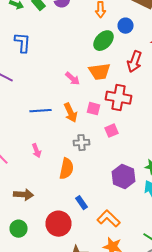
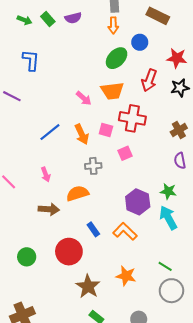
blue line: (40, 111) -> (50, 132), turned -35
orange semicircle: (66, 169) -> (77, 193), turned -120
brown arrow: (24, 195) -> (49, 209), moved
orange L-shape: (108, 219) -> (125, 231), moved

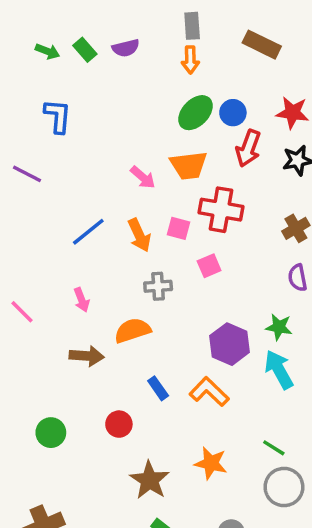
blue circle: (140, 42) -> (233, 113), moved
red circle: (69, 252) -> (119, 424), size x0.6

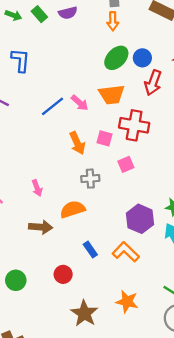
blue line: (88, 232) -> (52, 106), moved

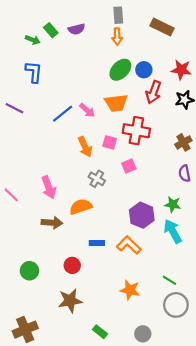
green arrow: (13, 15) -> (33, 40), moved
gray cross: (90, 179) -> (97, 179), turned 35
pink arrow: (37, 188) -> (49, 187), size x1.5
blue rectangle: (90, 250) -> (97, 243), turned -56
brown star: (84, 313) -> (70, 301), moved, turned 30

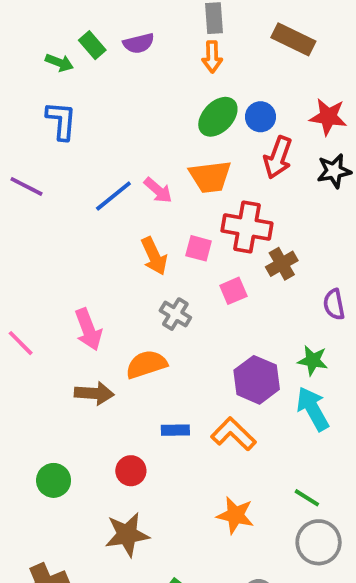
brown cross: (183, 142) -> (282, 264), moved

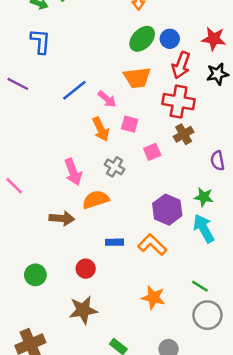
pink arrow: (158, 190) -> (107, 99), moved
red cross: (247, 227) -> (179, 102), moved
pink arrow: (88, 330) -> (73, 172), moved

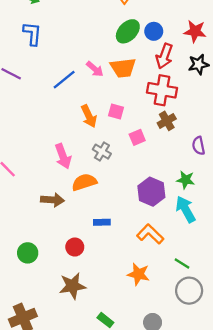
pink arrow: (107, 99) -> (95, 69), moved
orange L-shape: (152, 245) -> (150, 234), moved

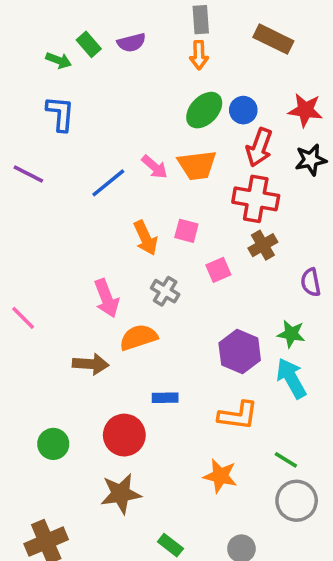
orange L-shape: (150, 234) -> (238, 416), turned 144
red circle: (75, 247) -> (124, 435), size x1.5

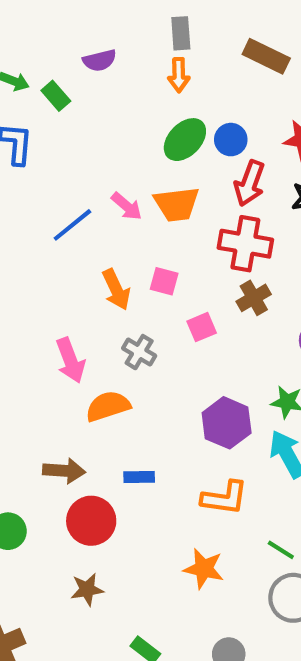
green rectangle: (89, 44) -> (56, 96), moved
brown arrow: (91, 364) -> (64, 471), moved
brown star: (121, 494) -> (87, 589), size x0.7

